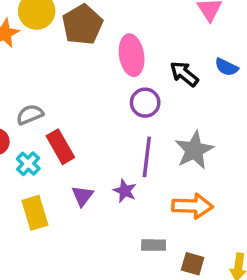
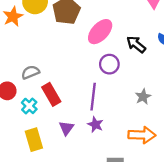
pink ellipse: (132, 55) -> (100, 32), turned 52
gray star: (194, 150) -> (143, 97), size x0.6
purple line: (147, 157) -> (93, 97), moved

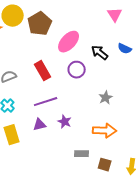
red rectangle: (51, 94) -> (43, 71), moved
purple line: (93, 97) -> (46, 102), moved, turned 65
purple triangle: (66, 128) -> (40, 125), turned 40

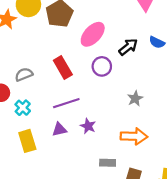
black arrow: (100, 53) -> (128, 47), turned 102

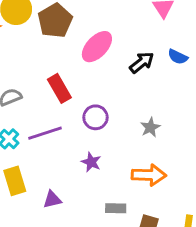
purple circle: (102, 66) -> (95, 117), moved
purple line: (66, 103) -> (45, 133), moved
purple triangle: (59, 129) -> (52, 200), moved

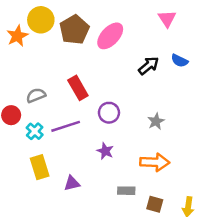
pink ellipse: (97, 47) -> (110, 36), moved

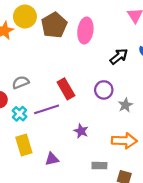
pink ellipse: (110, 36) -> (85, 31), turned -35
red rectangle: (78, 88) -> (66, 89), moved
purple circle: (109, 113) -> (104, 90), moved

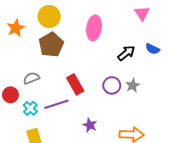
yellow circle: (25, 17) -> (49, 16), moved
brown pentagon: (54, 25) -> (51, 45), moved
gray star: (125, 105) -> (133, 85), moved

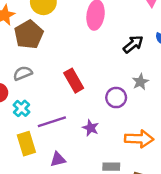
brown pentagon: (51, 45) -> (29, 34), moved
purple circle: (112, 85) -> (116, 98), moved
purple line: (56, 104) -> (52, 122), moved

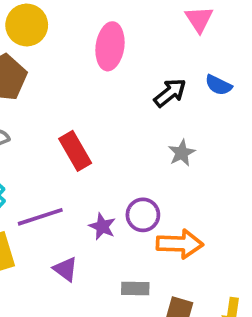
purple circle: (116, 98) -> (143, 215), moved
purple triangle: (58, 159) -> (65, 269), moved, turned 49

